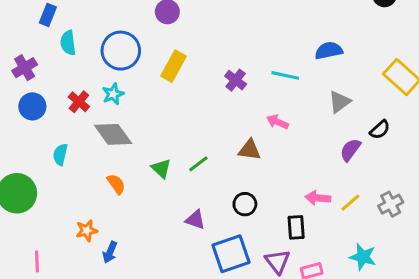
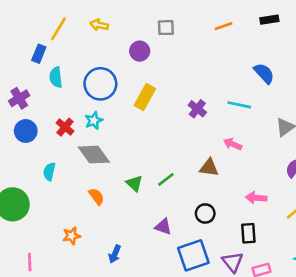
blue semicircle: (329, 51) -> (264, 73), moved, turned 60
pink arrow: (318, 198) -> (256, 198), moved
blue arrow: (110, 252) -> (115, 254), moved

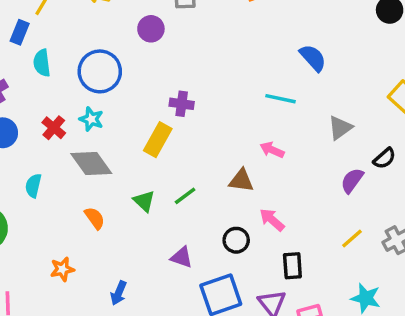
yellow rectangle: (145, 97) -> (158, 140), moved
purple cross: (197, 109) -> (182, 104), moved, turned -30
cyan star: (94, 121) -> (91, 119), turned -30
pink arrow: (256, 198) -> (272, 220), moved, turned 36

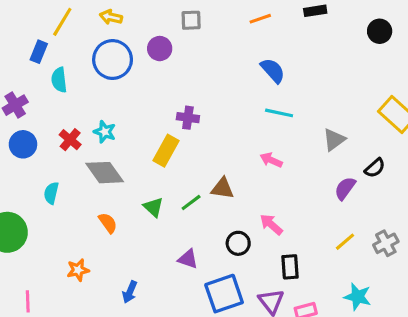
blue semicircle: (313, 58) -> (273, 71), moved
blue circle: (100, 71) -> (113, 60), moved
brown triangle: (241, 181) -> (222, 188), moved

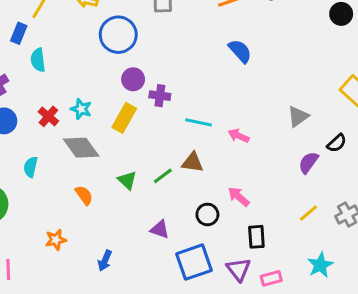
purple circle: (160, 49) -> (133, 79), moved
blue circle: (113, 60) -> (118, 35), moved
cyan line: (279, 113) -> (198, 122), moved
yellow rectangle: (166, 151) -> (124, 118), moved
cyan star: (358, 297) -> (320, 265), turned 30

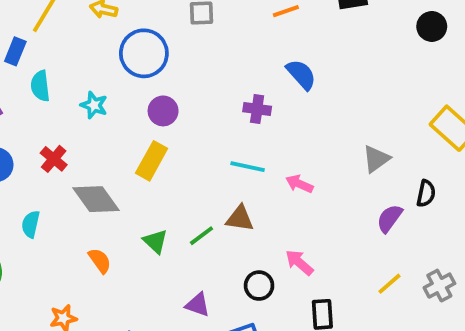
purple cross: (160, 96) -> (257, 109), moved
cyan star: (81, 109) -> (94, 105), moved
black semicircle: (337, 143) -> (426, 193), turned -36

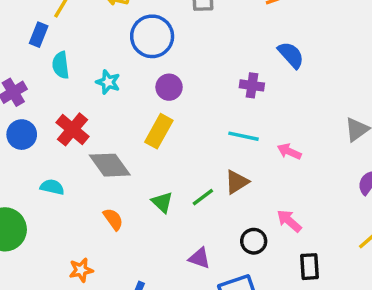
red cross: (54, 159) -> (72, 129), size x1.4
brown triangle: (240, 218) -> (237, 182), turned -40
cyan semicircle: (31, 224) -> (52, 187), turned 90

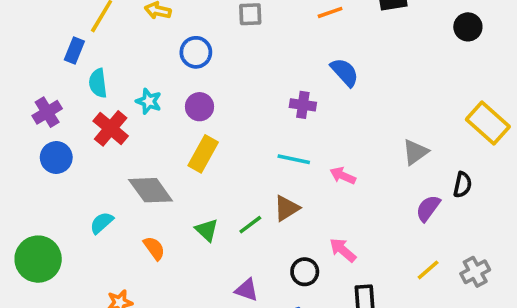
blue circle: (152, 36) -> (196, 52), size x0.7
purple circle: (169, 87) -> (200, 107), moved
red cross: (72, 129) -> (111, 128), moved
cyan semicircle: (52, 187) -> (102, 223), moved, turned -55

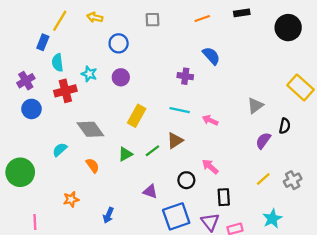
black circle: (468, 27) -> (288, 28), size x1.5
red cross: (111, 128) -> (65, 91), turned 35
yellow rectangle: (203, 154) -> (137, 116), moved
green triangle: (207, 230) -> (125, 154), turned 49

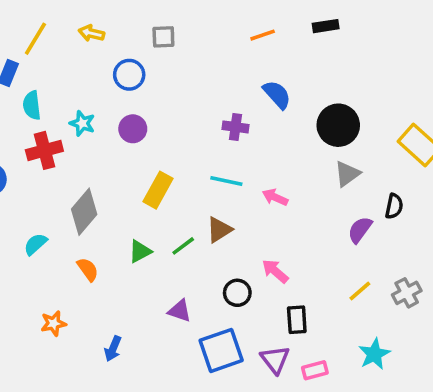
gray square: (152, 20) -> (163, 37), moved
black circle: (288, 28) -> (338, 125), moved
gray diamond: (90, 129) -> (84, 212), turned 76

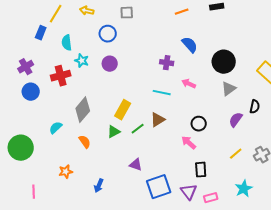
cyan semicircle: (32, 105) -> (67, 43), moved
yellow rectangle: (158, 190) -> (123, 110), moved
pink arrow: (275, 197) -> (189, 84), moved
black circle: (237, 293) -> (199, 124), moved

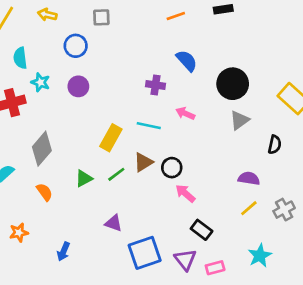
yellow rectangle: (123, 110) -> (111, 138), moved
purple semicircle: (236, 120) -> (249, 178), moved, turned 63
black circle: (199, 124) -> (172, 168), moved
black rectangle: (201, 170) -> (202, 230), turned -49

